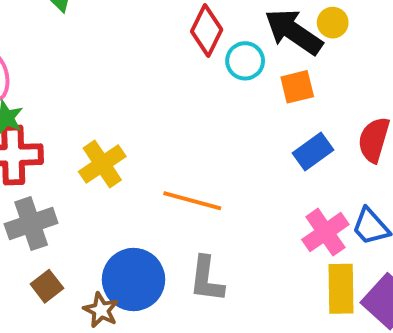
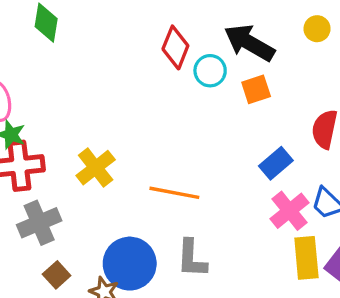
yellow circle: (333, 23) -> (317, 29), moved
blue rectangle: (313, 151) -> (276, 163), moved

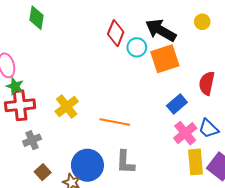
orange square: (256, 89) -> (165, 59), size x1.6
gray cross: (39, 223) -> (32, 140), size x0.7

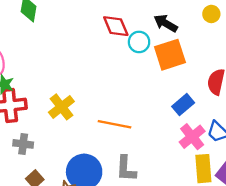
black arrow: (161, 30) -> (166, 23), size x0.7
red diamond: (116, 33) -> (116, 26), turned -45
gray cross: (32, 140) -> (23, 144), turned 30

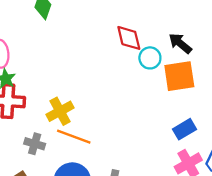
orange line: (115, 124) -> (74, 137), moved
gray cross: (23, 144) -> (35, 144), moved

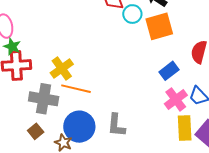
gray cross: (35, 144) -> (44, 99), size x1.6

